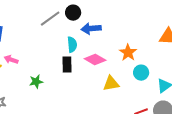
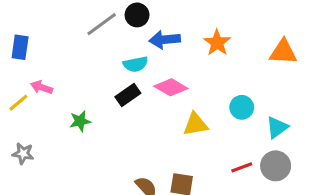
cyan semicircle: (72, 45) -> (135, 64), turned 84
orange star: (128, 53) -> (217, 43), moved
black rectangle: (67, 65) -> (128, 95), turned 56

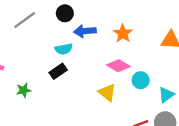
gray line: (102, 24) -> (25, 20), moved
pink diamond: (171, 87) -> (118, 66), moved
yellow triangle: (196, 124) -> (107, 92), turned 48

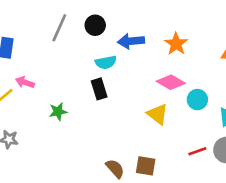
black circle: (65, 13) -> (95, 25), moved
gray line: (25, 20) -> (59, 28), turned -30
black rectangle: (58, 71) -> (99, 89), turned -72

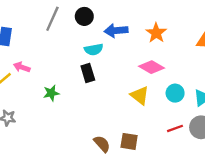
cyan circle: (197, 100) -> (175, 93), moved

